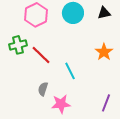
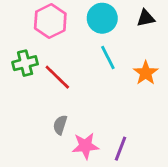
cyan line: (70, 71) -> (108, 57), moved
purple line: (106, 103) -> (120, 149), moved

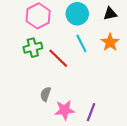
green cross: (25, 63) -> (33, 48), moved
orange star: (146, 73) -> (110, 42), moved
red line: (57, 77) -> (58, 58), moved

